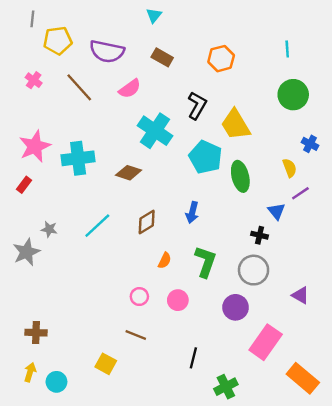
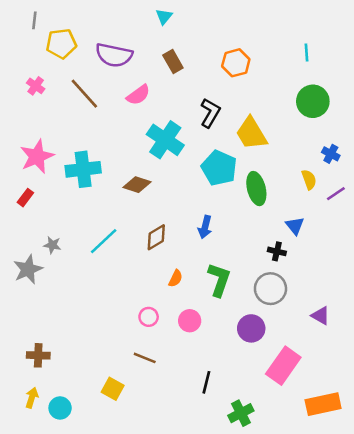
brown rectangle: (162, 57) -> (173, 61), turned 30
purple line: (300, 193) -> (336, 194), moved
orange rectangle: (303, 378) -> (323, 404), turned -52

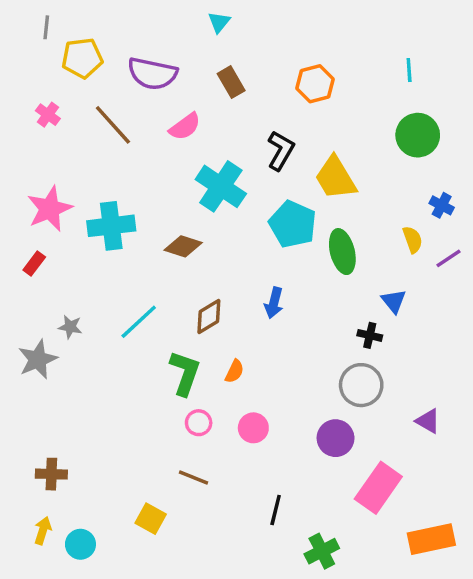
green L-shape: (219, 280) -> (185, 373), moved

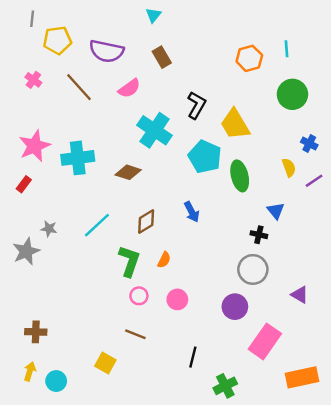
orange hexagon: (315, 84) -> (249, 58), moved
blue arrow: (274, 303) -> (192, 212), turned -42

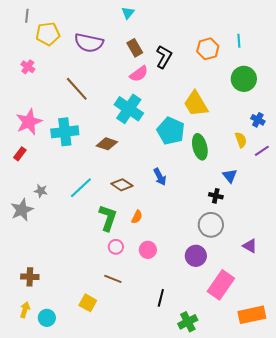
brown line: (79, 87) -> (77, 89), moved
pink semicircle: (129, 88) -> (139, 74), moved
black L-shape: (196, 105) -> (164, 57), moved
brown diamond: (146, 221) -> (122, 185), turned 65

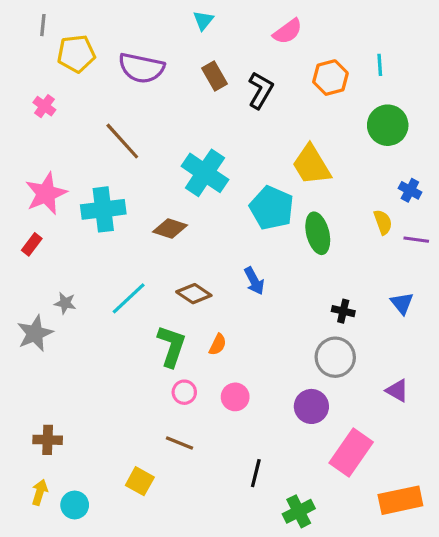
pink semicircle: (139, 74) -> (288, 31), moved
purple line: (262, 151) -> (416, 240), turned 42
blue triangle: (230, 176) -> (402, 303), moved

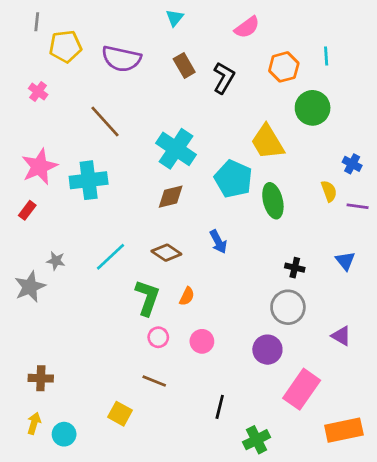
green circle: (388, 125) -> (313, 108), moved
brown diamond: (170, 228) -> (171, 197), moved, turned -32

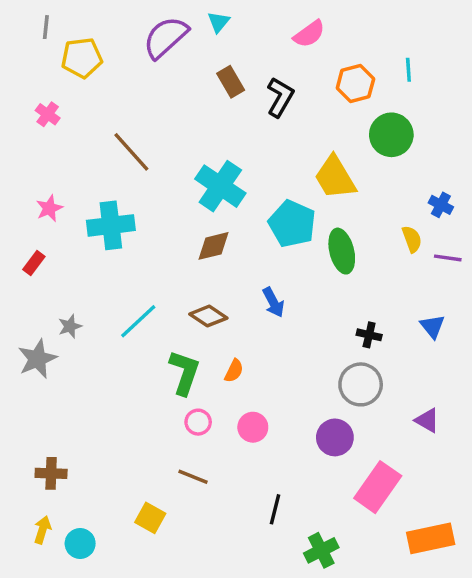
purple semicircle: (121, 59) -> (166, 37), moved, turned 126
pink star: (39, 167) -> (49, 208), size x0.6
gray star: (56, 261) -> (70, 326), turned -30

